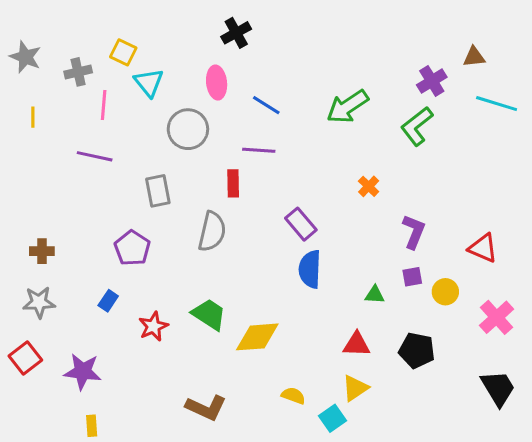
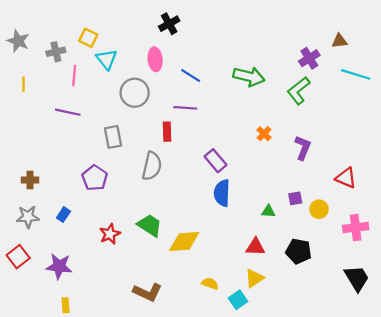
green arrow: (348, 107) -> (249, 77), turned -132
purple L-shape: (414, 232) -> (303, 148), moved
blue rectangle: (108, 301) -> (63, 215), moved
pink cross: (497, 317) -> (356, 228), turned 35

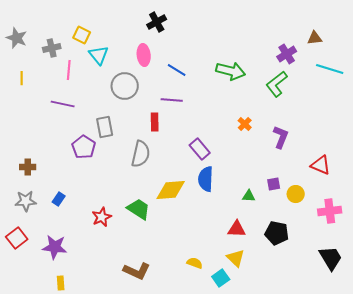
purple pentagon: (95, 178) -> (84, 147), moved
yellow diamond: (184, 242) -> (171, 190), moved
yellow triangle: (254, 278) -> (236, 258), turned -42

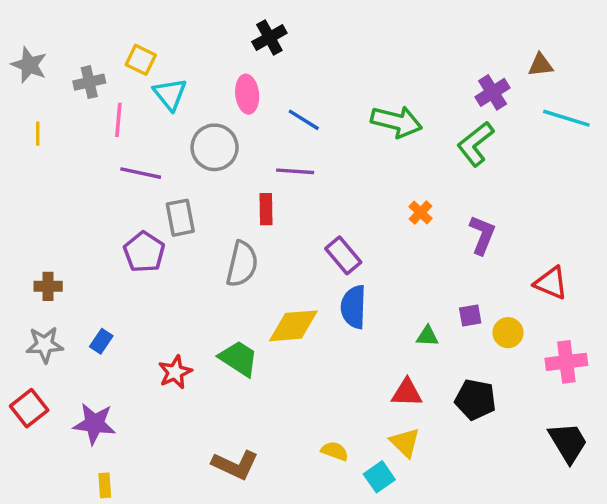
purple line: (63, 104) -> (141, 173), moved

